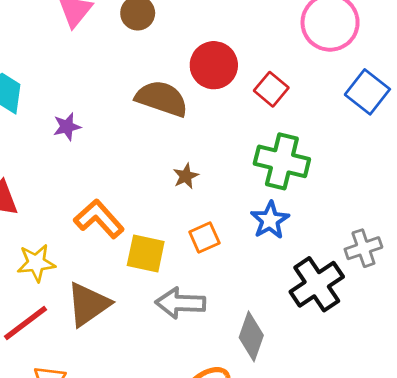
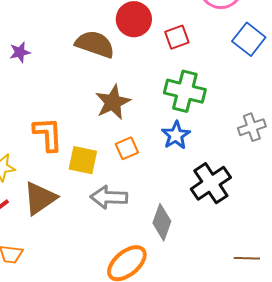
red square: (271, 89) -> (177, 37), turned 30
purple star: (67, 127) -> (20, 52), moved
brown star: (186, 176) -> (113, 102), size x1.8
orange L-shape: (99, 219) -> (48, 134), turned 39
gray cross: (363, 248) -> (252, 127), moved

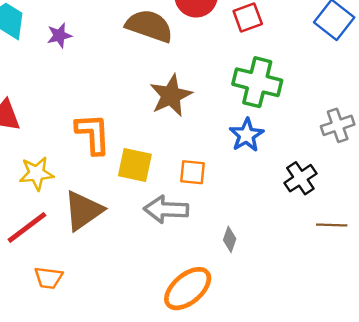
orange square: (127, 148) -> (192, 172), moved, turned 30
black cross: (211, 183) -> (300, 178), moved, size x0.7
gray diamond: (162, 222) -> (230, 239), size x0.6
brown line: (247, 258) -> (332, 225), moved

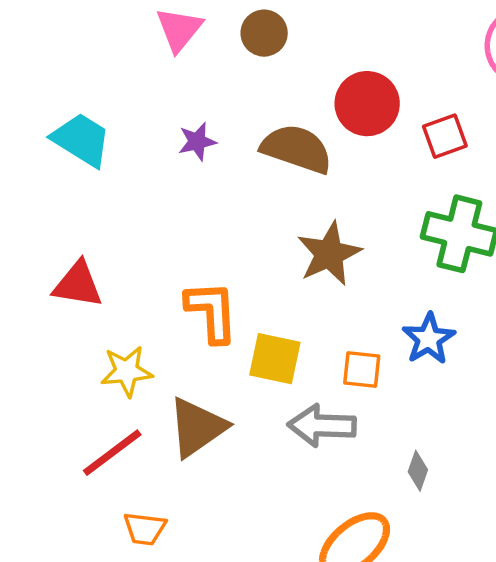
purple star: (59, 35) -> (197, 142), moved
blue star: (246, 135) -> (429, 339), moved

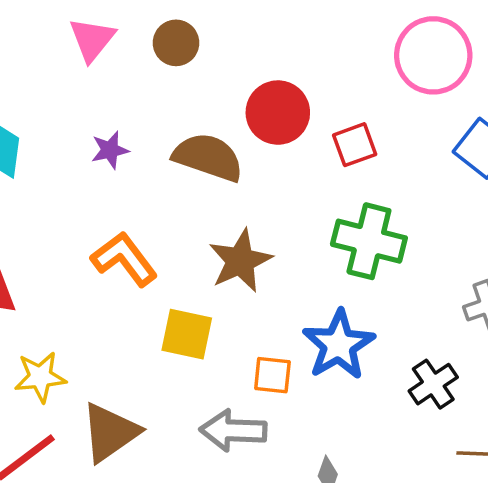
orange L-shape: (212, 312) -> (124, 259), moved, turned -34
blue star: (429, 339) -> (339, 345), size x1.4
yellow square: (275, 359) -> (187, 334), moved

